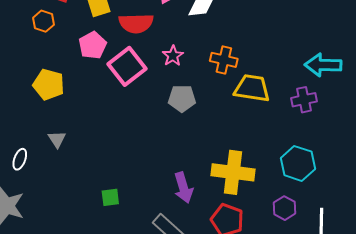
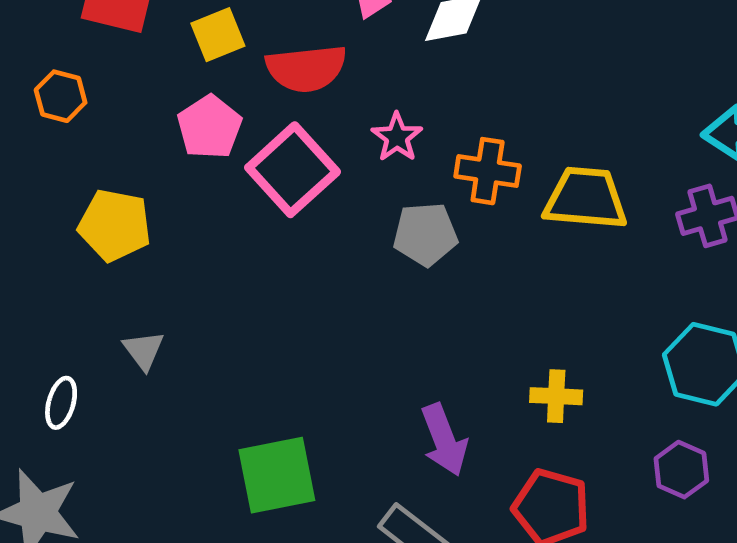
orange hexagon: (43, 21) -> (61, 96), moved
orange cross: (224, 60) -> (488, 171), moved
yellow cross: (233, 172) -> (556, 396), size x0.5
green square: (110, 197) -> (277, 475), size x1.8

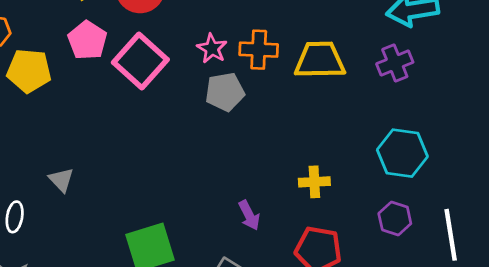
pink star: (397, 137) -> (212, 49), moved
yellow pentagon: (115, 225) -> (29, 71), moved
purple arrow: (444, 440) -> (249, 215), size x0.7

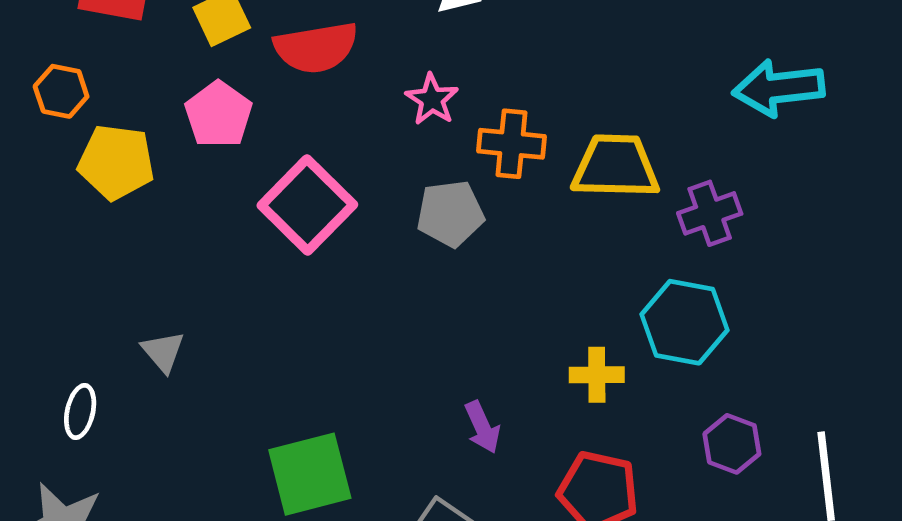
pink star: (212, 49) -> (432, 99), moved
pink square: (140, 61) -> (307, 205), moved
purple cross: (395, 63) -> (710, 213), moved
cyan hexagon: (402, 153) -> (684, 322), moved

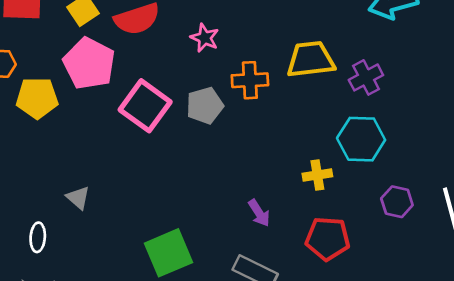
pink pentagon: (218, 115) -> (89, 64), size x1.4
orange cross: (512, 144) -> (250, 80), moved
gray pentagon: (450, 214) -> (205, 106), moved

